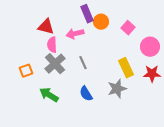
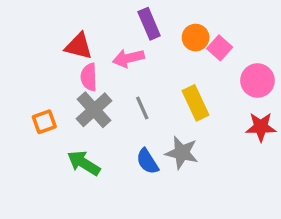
orange circle: (101, 22) -> (196, 38), moved
yellow rectangle: (126, 68) -> (196, 103), moved
gray star: (117, 89) -> (182, 153), moved, turned 30

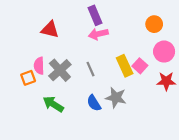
orange circle: (196, 38) -> (154, 24), moved
pink square: (220, 48) -> (140, 66), moved
pink arrow: (128, 58) -> (98, 34), moved
pink semicircle: (89, 77) -> (39, 66), moved

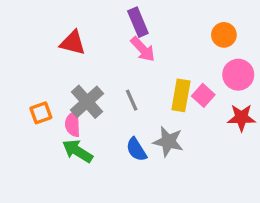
pink arrow: (98, 34) -> (143, 49), turned -120
pink semicircle: (39, 66) -> (73, 124), moved
yellow rectangle: (125, 66) -> (181, 95), turned 35

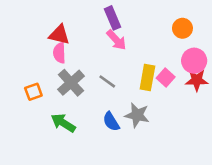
gray line: (132, 100) -> (107, 81), turned -30
red star: (241, 118) -> (197, 80), moved
pink semicircle: (73, 124) -> (59, 53), moved

